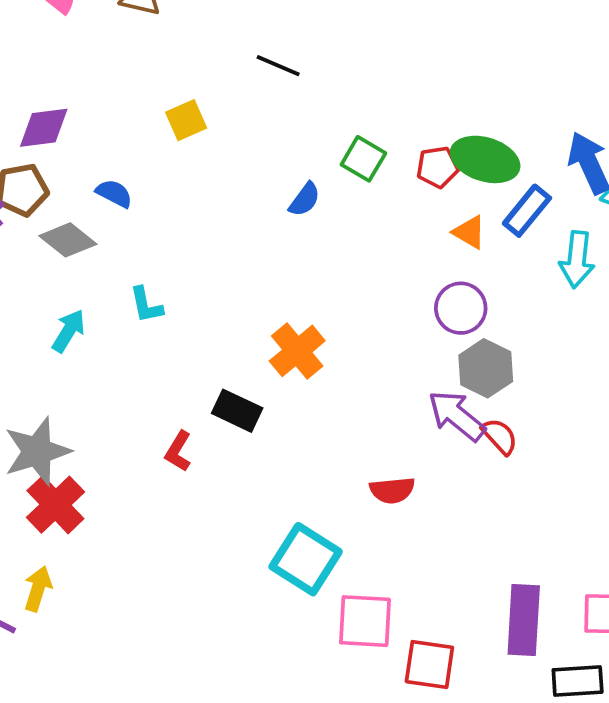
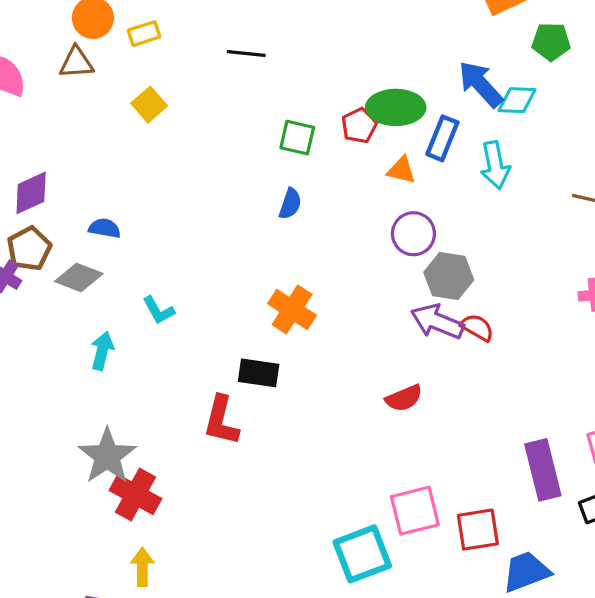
black line: (278, 66) -> (246, 53), moved
yellow square: (186, 120) -> (149, 105), moved
blue semicircle: (305, 199) -> (290, 204), moved
red L-shape: (178, 451) -> (221, 421), size x1.5
cyan square: (306, 559) -> (362, 554), moved, turned -36

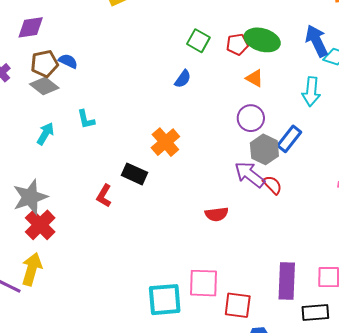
blue rectangle: (442, 138) -> (289, 139), moved
brown pentagon: (29, 249) -> (44, 64), moved
red L-shape: (221, 421) -> (104, 196), size x0.7
yellow arrow: (142, 567) -> (32, 269), size x1.4

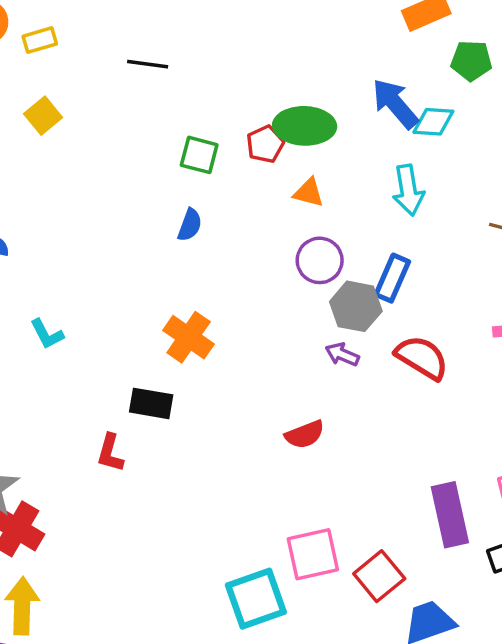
purple arrow: (250, 175) -> (342, 354), size x0.6
red semicircle: (272, 185) -> (422, 358), moved, size x1.5
red square: (238, 305) -> (379, 576), turned -32

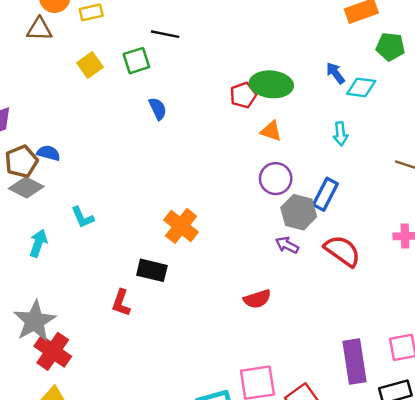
blue arrow: (395, 104) -> (335, 73), size x0.6
green square: (199, 155) -> (136, 61), moved, turned -36
cyan arrow: (408, 190) -> (341, 134), size x0.7
blue semicircle: (190, 225) -> (158, 109), moved, turned -50

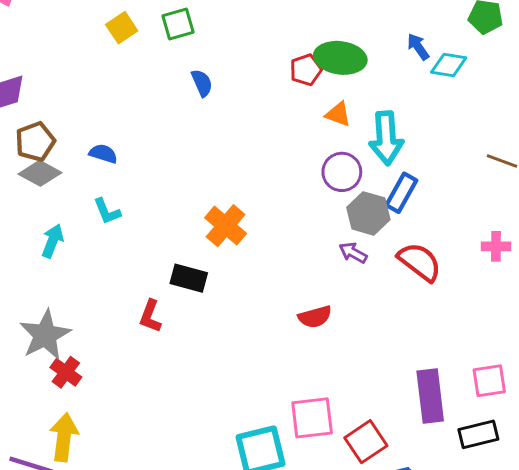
cyan arrow: (341, 134) -> (386, 138), moved, size x1.8
blue semicircle: (49, 153) -> (103, 154), moved
red cross: (53, 351) -> (66, 372), size x0.7

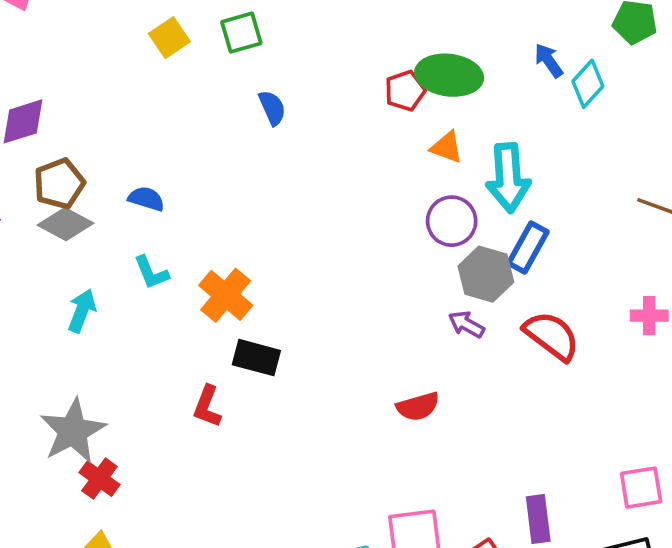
cyan diamond: (449, 65) -> (588, 84), turned -57
orange cross: (226, 226) -> (226, 295), moved
purple rectangle: (430, 396) -> (538, 519), moved, size x0.7

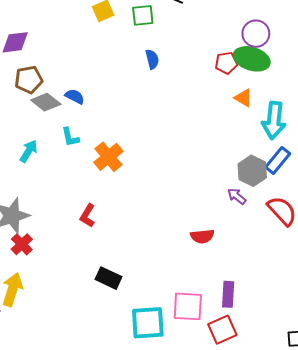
purple circle: (452, 221) -> (256, 34), moved
gray diamond: (65, 224) -> (46, 102), moved
black rectangle: (256, 358) -> (108, 278), moved
purple rectangle: (538, 519) -> (228, 294), moved

